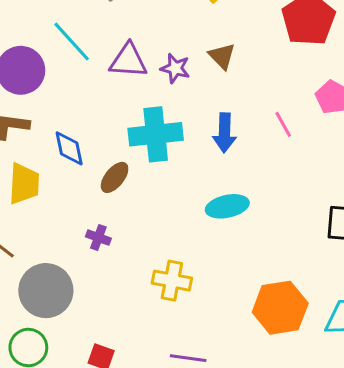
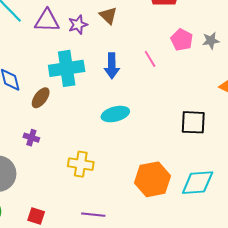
purple star: (175, 68) -> (78, 25), turned -30

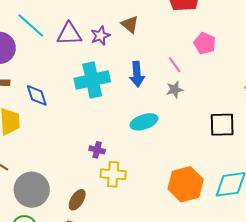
gray star: (211, 41) -> (175, 90), moved
brown ellipse: (41, 98) -> (77, 200), moved
purple cross: (31, 138) -> (97, 150), moved

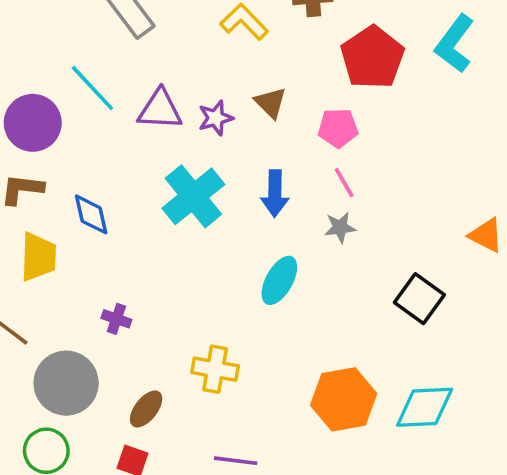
pink pentagon: (205, 43) -> (338, 128), moved, turned -30
cyan cross: (92, 80) -> (193, 196), turned -32
cyan ellipse: (144, 122) -> (279, 280), turned -48
black square: (222, 125) -> (419, 299), turned 32
purple cross: (97, 150) -> (116, 319), moved

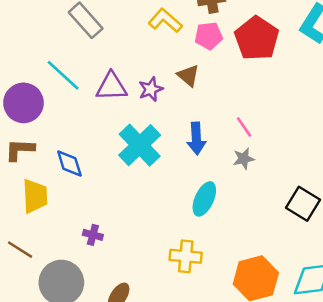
pink pentagon: (338, 128) -> (209, 36), moved
yellow cross: (215, 369) -> (186, 256), moved

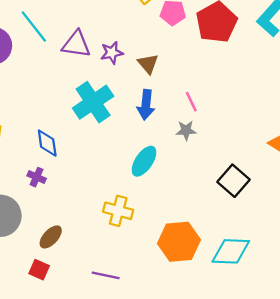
brown triangle: (188, 76) -> (148, 64), moved
blue diamond: (69, 164) -> (47, 143), moved

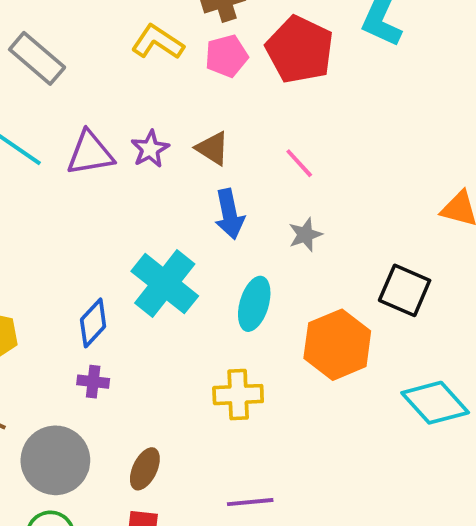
cyan cross: (93, 102) -> (165, 284), moved
pink line: (191, 102) -> (299, 163), moved
blue diamond: (47, 143) -> (93, 323), turned 68
orange hexagon: (179, 242) -> (337, 345), moved
cyan diamond: (231, 251) -> (435, 403), turned 63

